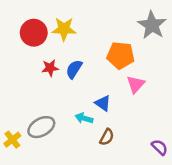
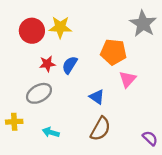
cyan arrow: (84, 118) -> (51, 132), moved
gray ellipse: (41, 127) -> (39, 93), moved
brown semicircle: (107, 137) -> (100, 129), size x1.5
yellow cross: (12, 140) -> (14, 122), moved, turned 35

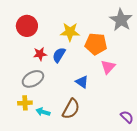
yellow star: (60, 27) -> (70, 32), moved
yellow cross: (14, 122) -> (25, 103), moved
brown semicircle: (100, 129) -> (71, 109), moved

